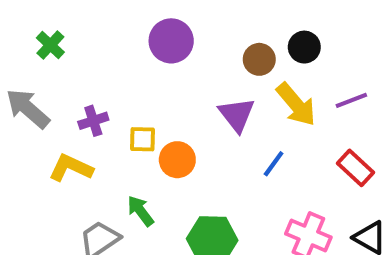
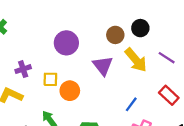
purple circle: (171, 41) -> (66, 43), moved
purple line: (351, 100) -> (167, 58), turned 54
blue line: (274, 164) -> (131, 104), moved

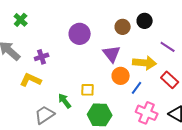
yellow arrow: (136, 60) -> (145, 63), moved, turned -45
yellow square: (50, 79) -> (88, 90), moved
orange circle: (70, 91) -> (121, 76), moved

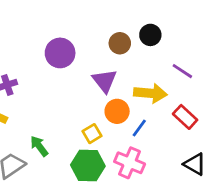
yellow square: (88, 90) -> (92, 134), moved, turned -32
pink cross: (147, 113) -> (130, 163), moved

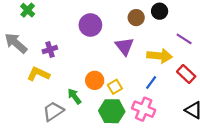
orange circle: (117, 111) -> (95, 80), moved

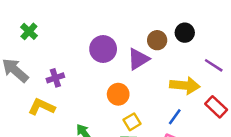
purple triangle: (124, 46) -> (138, 59), moved, turned 36
orange circle: (95, 80) -> (118, 94), moved

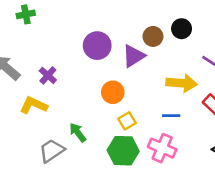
green cross: (29, 31) -> (26, 14), moved, turned 36
purple cross: (55, 78) -> (48, 75), turned -30
blue line: (175, 117) -> (171, 116), turned 54

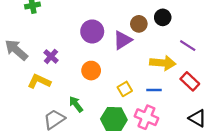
orange circle: (113, 92) -> (91, 71), moved
yellow square: (127, 121) -> (125, 89), moved

